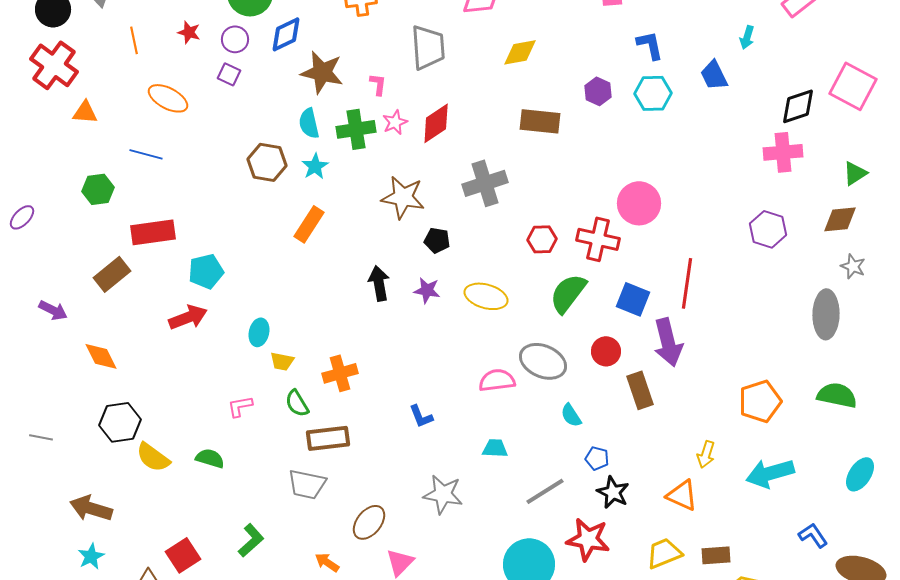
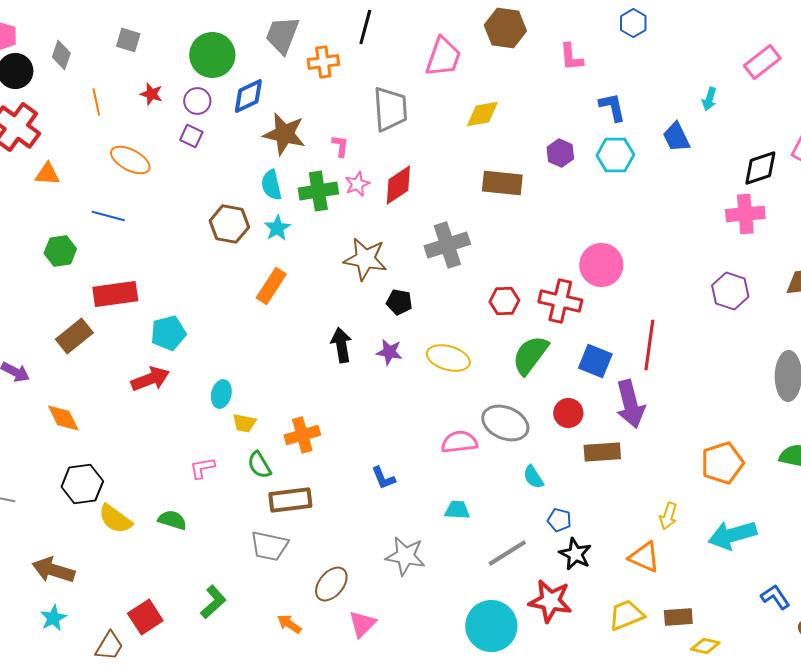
brown rectangle: (640, 390) -> (602, 452), turned -75

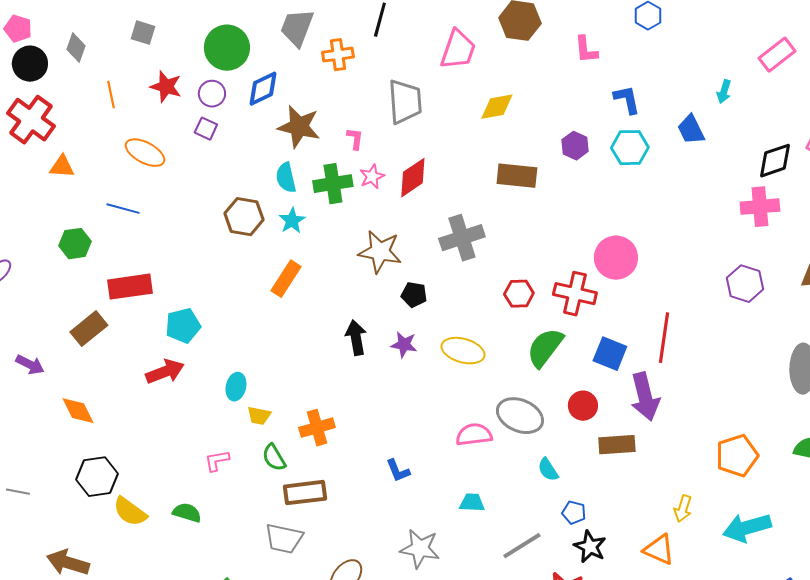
red star: (151, 94) -> (166, 87), size x1.4

